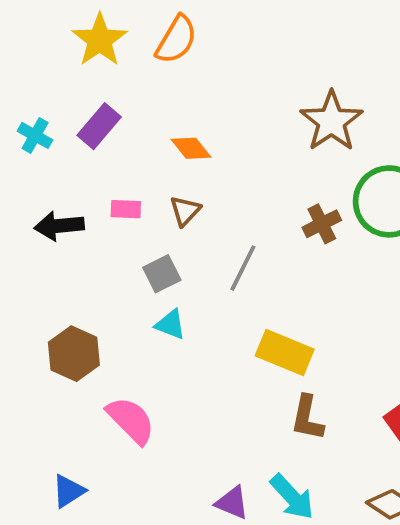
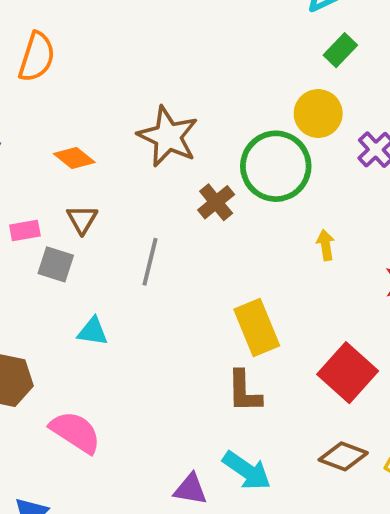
brown star: (331, 121) -> (168, 137), moved
gray square: (162, 274) -> (56, 264), moved, turned -33
yellow rectangle: (285, 353) -> (257, 327), moved, turned 58

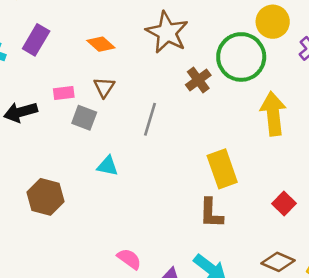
yellow arrow: (326, 245) -> (273, 114), size x2.0
red square: (348, 373) -> (284, 204), size x0.6
pink semicircle: (75, 432) -> (129, 259), moved, size x0.7

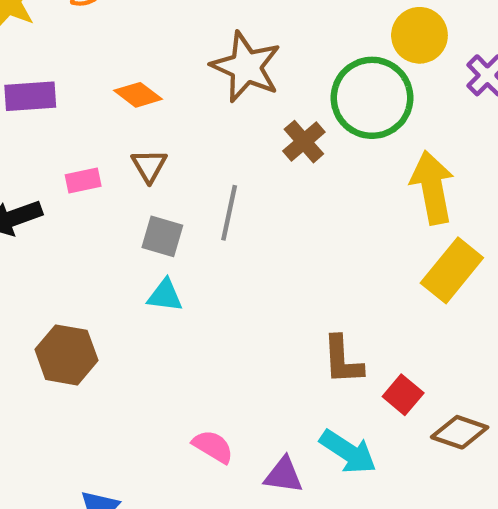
purple rectangle: (36, 40) -> (30, 96), turned 60
gray square: (84, 118) -> (162, 236), moved
yellow rectangle: (222, 169) -> (452, 270), moved, turned 63
red square: (284, 204) -> (403, 395), moved

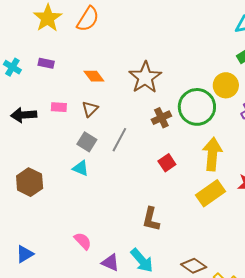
purple rectangle: (30, 96) -> (46, 63), size x0.7
red square: (403, 395) -> (167, 163), moved

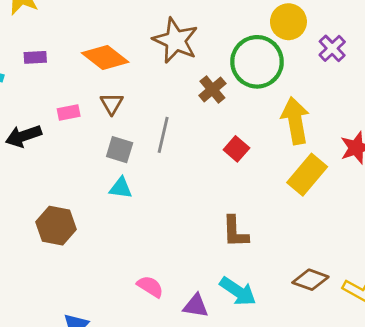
orange diamond: (94, 76) -> (105, 57), size x1.5

